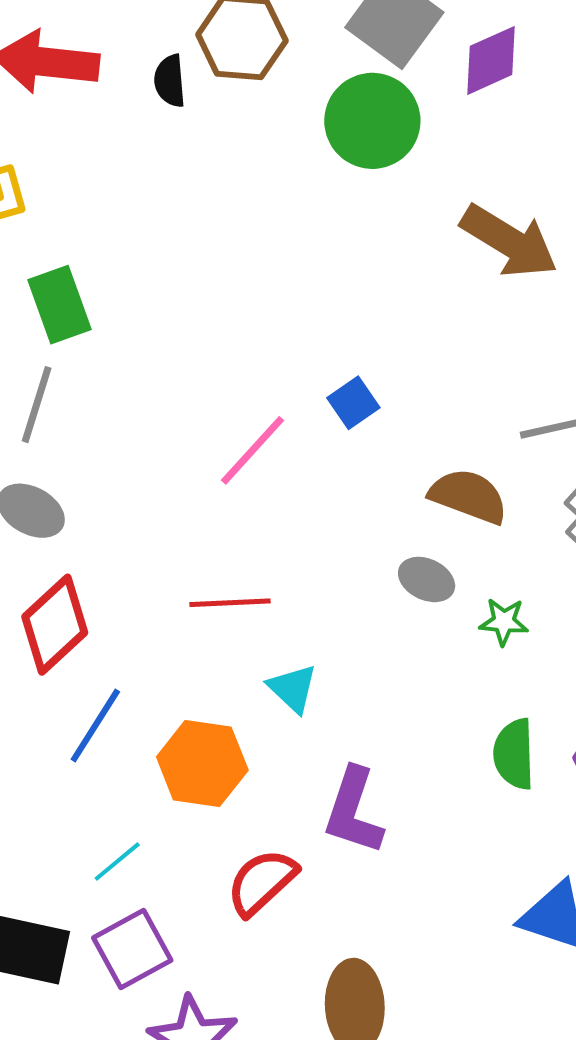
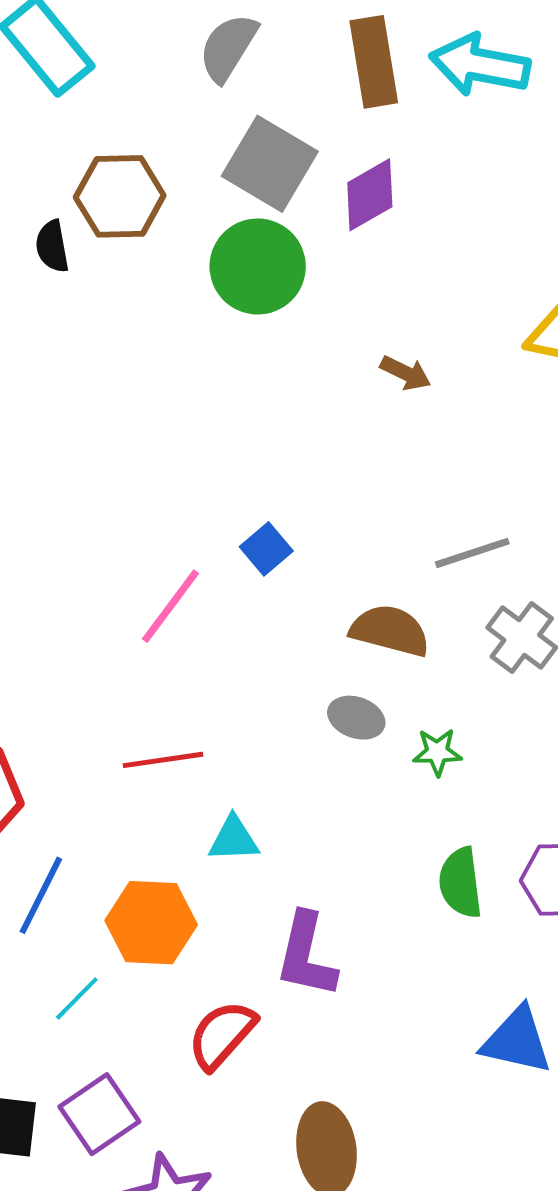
brown arrow: (509, 241) -> (406, 373), size x0.5
cyan triangle: (293, 688) -> (234, 839), turned -40
cyan line: (117, 861) -> (77, 998), moved

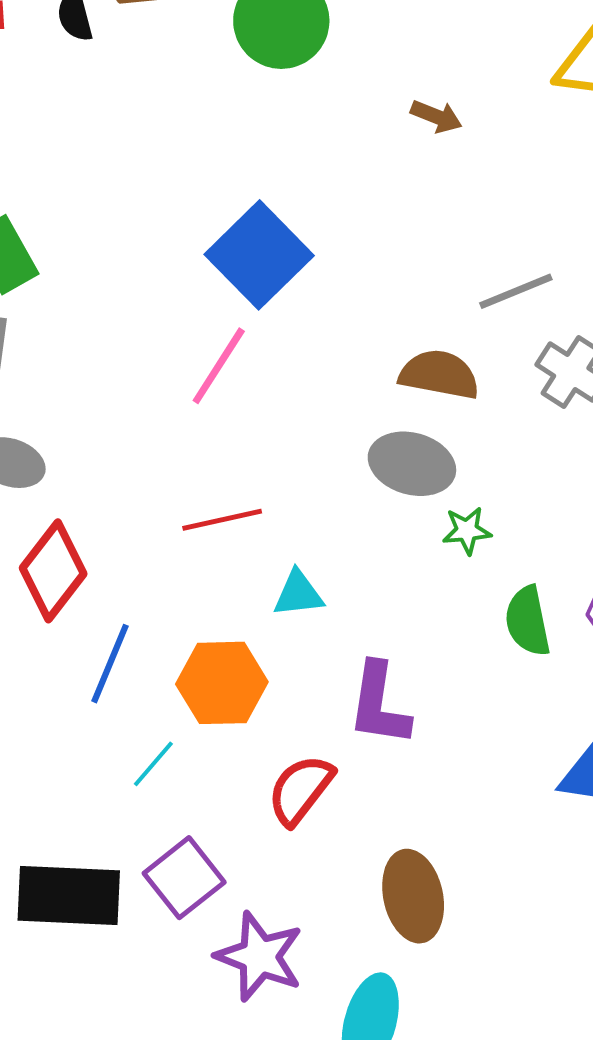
blue square: (266, 549) -> (259, 255), moved, size x2.0
gray ellipse: (356, 718) -> (412, 464), size x1.5
green star: (437, 752) -> (467, 531), moved

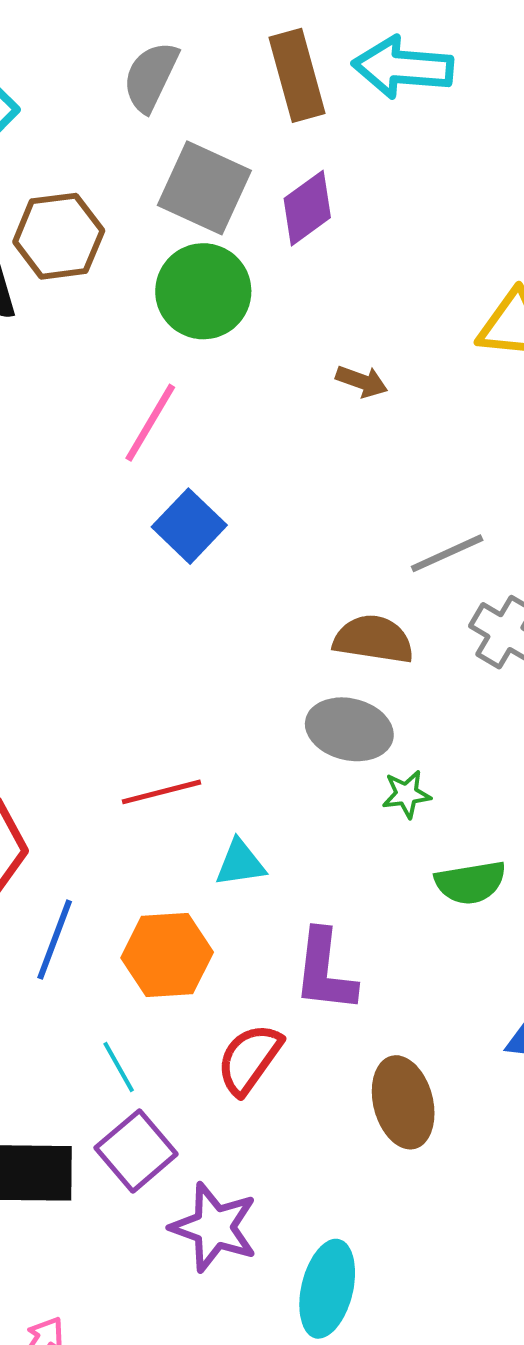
blue square: (259, 255) -> (189, 526), size x0.7
pink line: (219, 366) -> (150, 423), moved
green semicircle: (528, 621) -> (470, 883), turned -86
cyan line: (153, 764) -> (119, 1067), moved, turned -68
brown ellipse: (413, 896) -> (403, 1102), moved

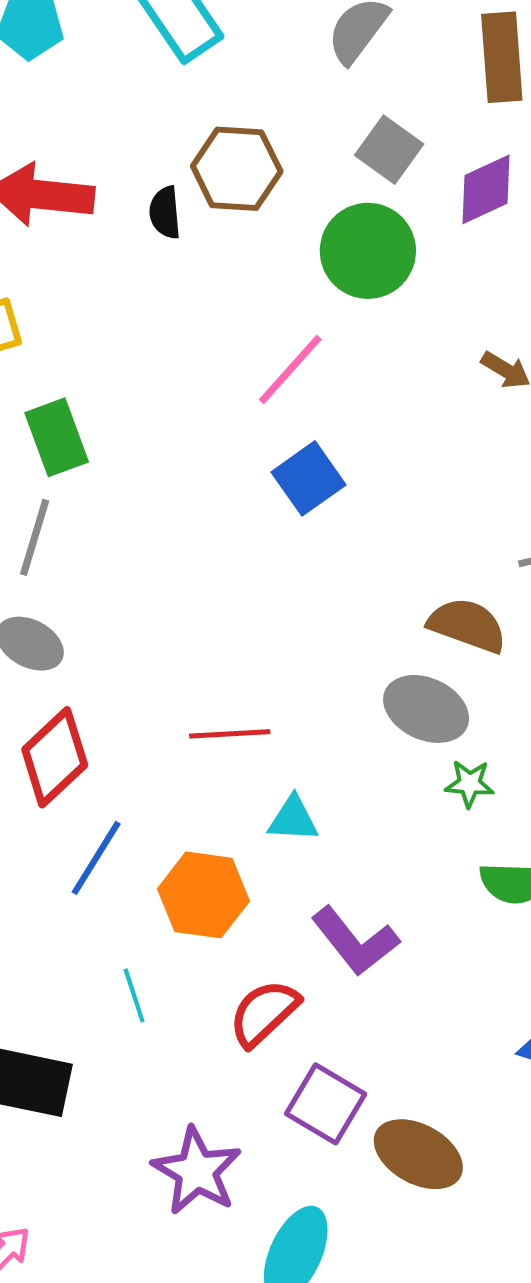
gray square: (204, 188) -> (389, 150), size x0.7
purple L-shape: (325, 971) -> (355, 941), turned -56
brown ellipse: (403, 1102) -> (418, 1154), moved, turned -58
purple square: (136, 1151) -> (326, 1104), moved, turned -30

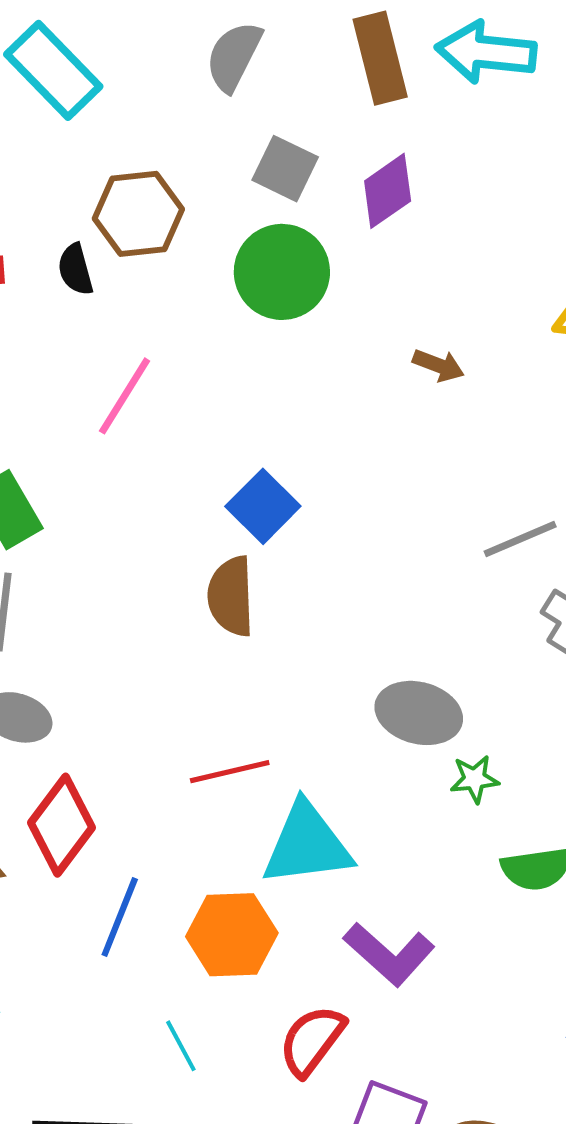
pink line: (290, 369) -> (125, 396), moved
brown semicircle: (467, 625) -> (231, 596), moved, turned -102
cyan triangle: (293, 819) -> (307, 844), size x1.8

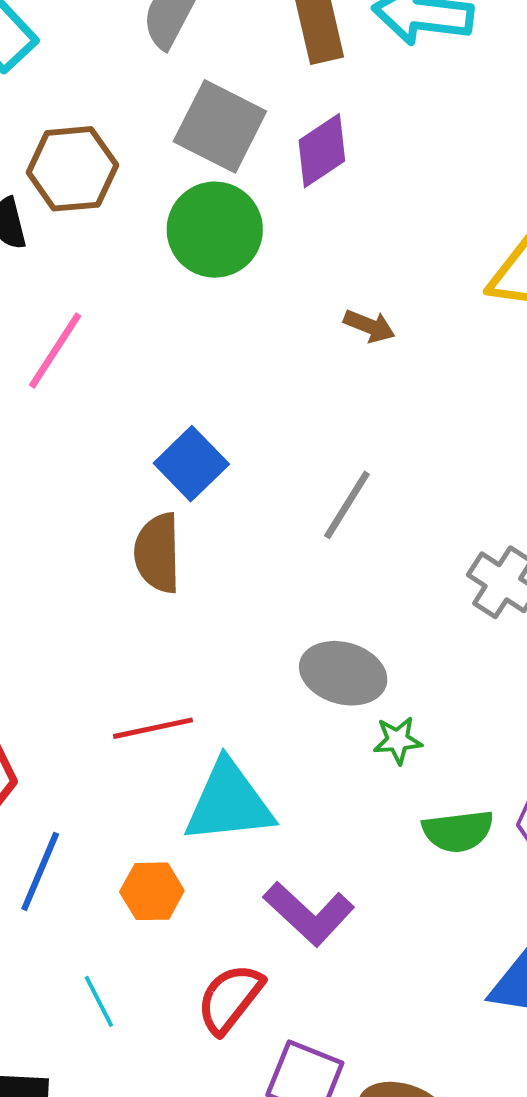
gray square: (285, 169) -> (220, 126), size x1.4
gray line: (520, 539) -> (347, 505), moved, turned -36
orange hexagon: (232, 935) -> (152, 891), size x0.7

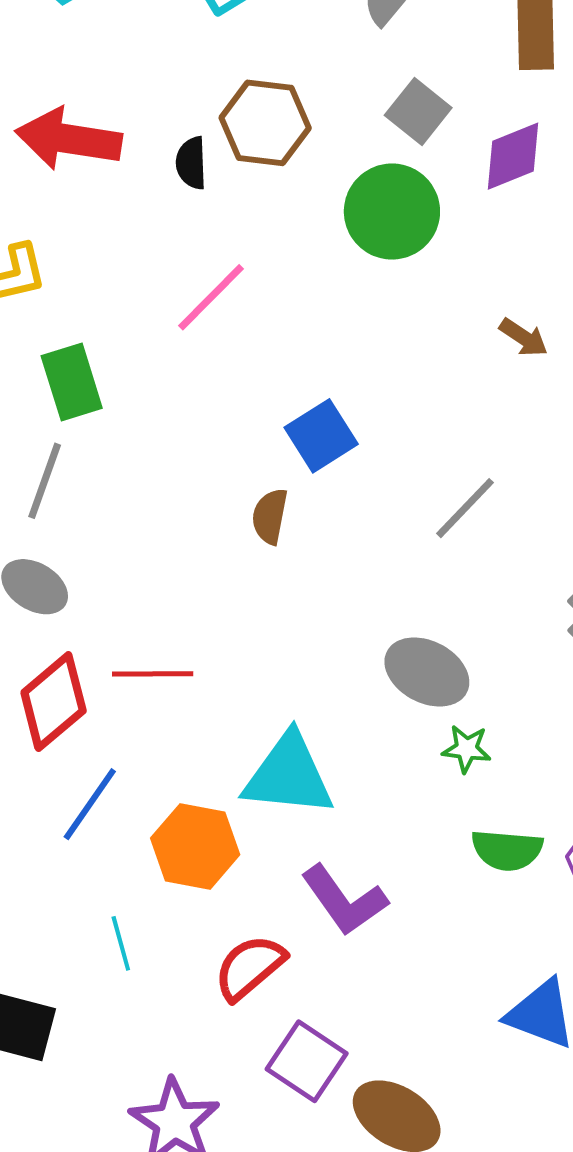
gray square: (220, 126) -> (418, 112), size x0.7
brown semicircle: (158, 553) -> (270, 516), size x0.7
red line: (153, 728) -> (153, 674), moved
orange hexagon: (152, 891) -> (195, 846), size x1.4

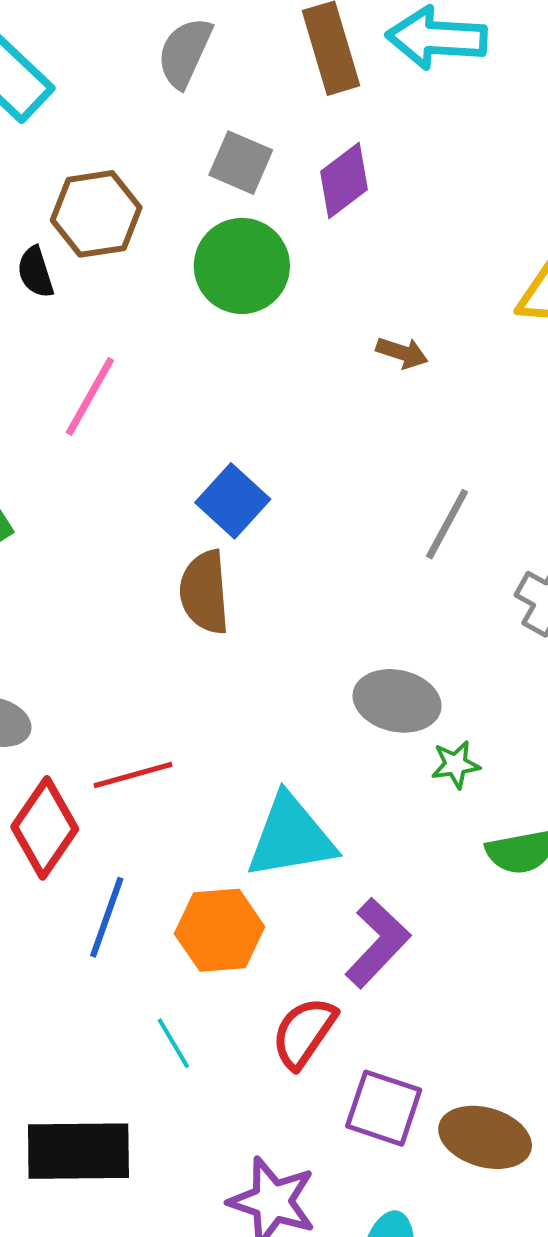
gray line: (465, 508) -> (447, 524), moved
brown semicircle: (270, 516) -> (205, 592), size x1.5
purple L-shape: (344, 900) -> (378, 943), turned -86

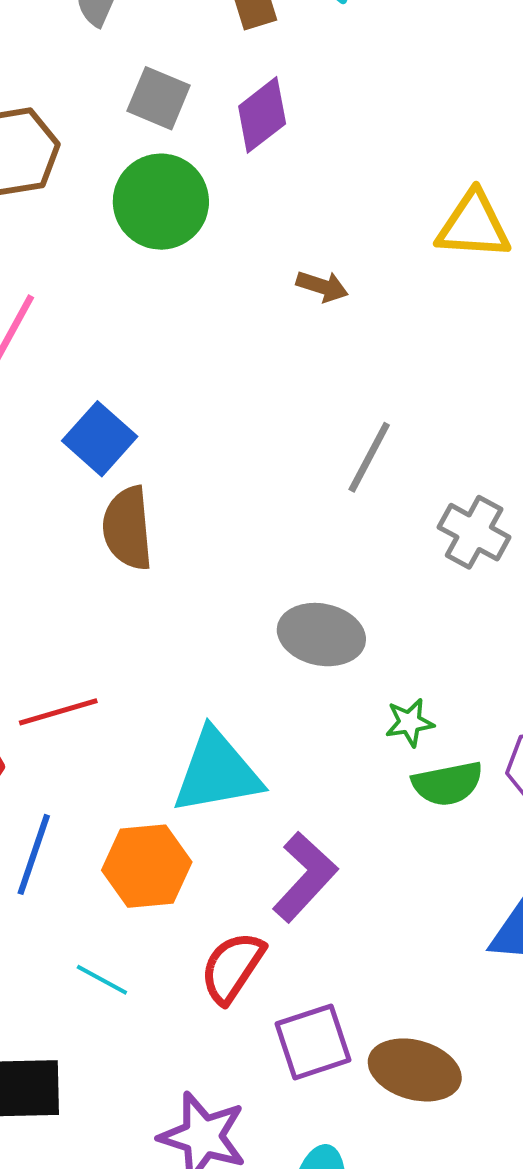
blue square: (233, 501) -> (100, 439), moved
green star: (456, 764) -> (410, 722), moved
cyan line: (173, 1043) -> (102, 980), turned -30
purple square: (384, 1108) -> (313, 1042), turned -36

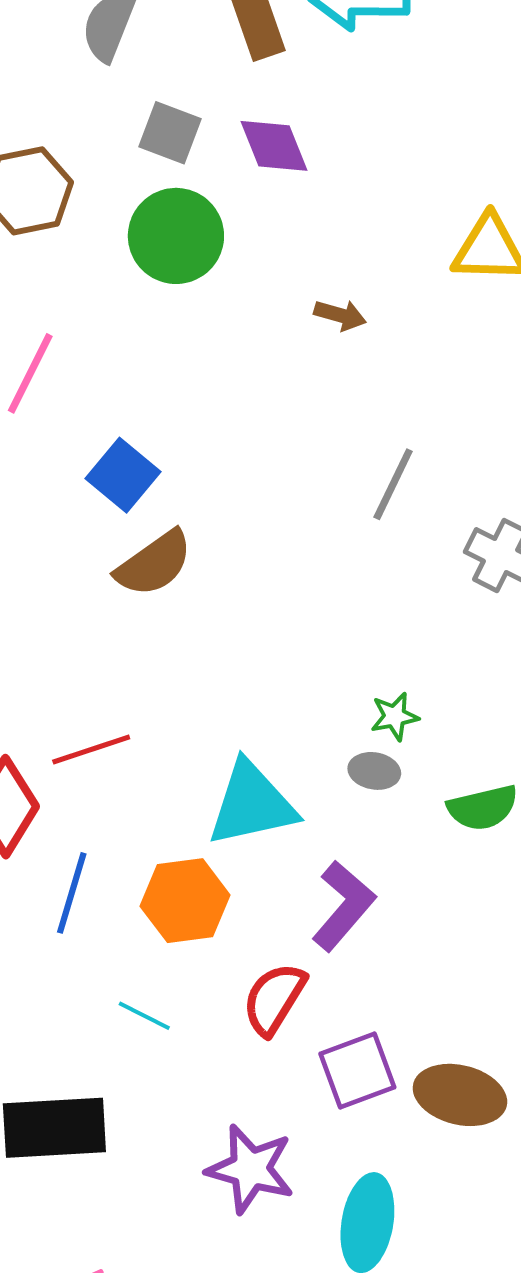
purple diamond: (262, 115) -> (274, 146), turned -72
brown semicircle: (128, 528) -> (154, 564), turned -118
gray ellipse: (321, 635) -> (374, 771), moved, size x0.6
green star: (410, 722) -> (395, 716), moved

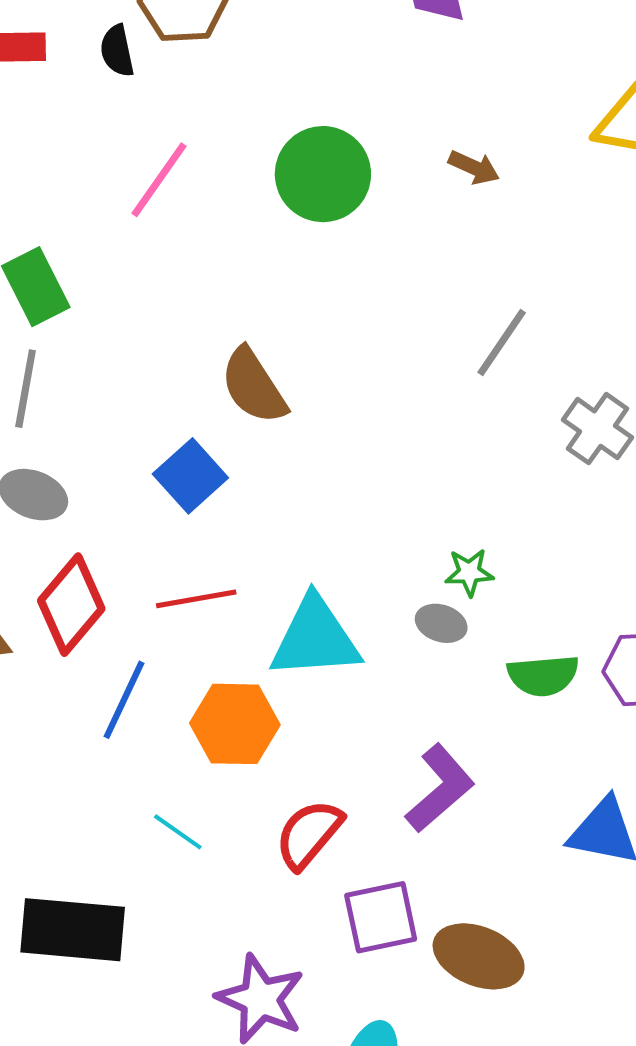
green circle: (176, 236) -> (323, 174), moved
blue square: (123, 475) -> (190, 476), moved
brown semicircle: (154, 564) -> (254, 386), turned 84
red line: (91, 750) -> (196, 599), moved
purple L-shape: (343, 906) -> (440, 788), moved

